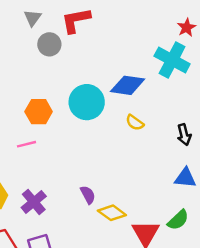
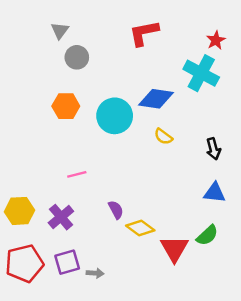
red L-shape: (76, 20) -> (144, 33), moved
orange hexagon: (39, 112) -> (66, 106), moved
pink line: (27, 144) -> (77, 174), moved

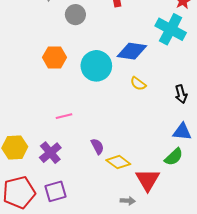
gray circle: (77, 57) -> (75, 15), moved
green semicircle: (207, 235) -> (174, 157), moved
gray arrow: (95, 273) -> (128, 201), moved

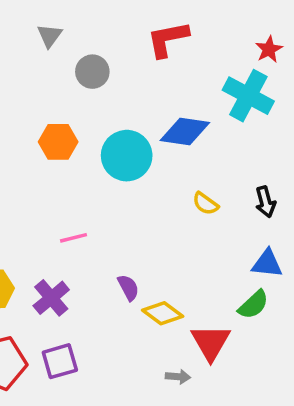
yellow semicircle: (138, 84) -> (205, 204), moved

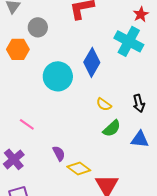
blue diamond: (185, 132) -> (92, 62), turned -68
orange hexagon: (58, 142) -> (18, 49), moved
pink line: (74, 238) -> (27, 124), turned 49
green semicircle: (253, 305) -> (112, 128), moved

